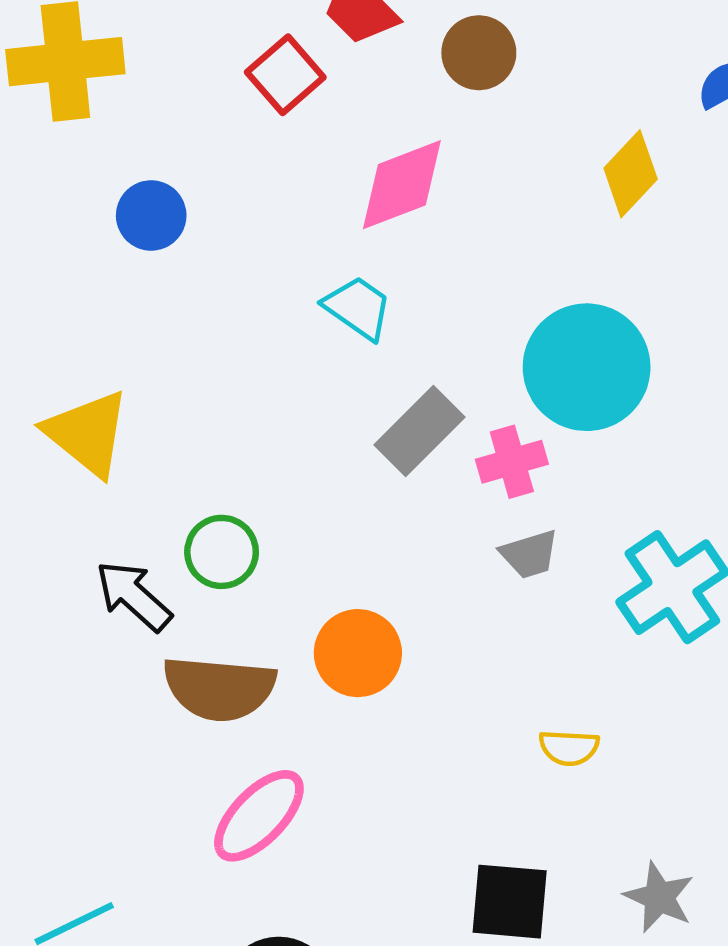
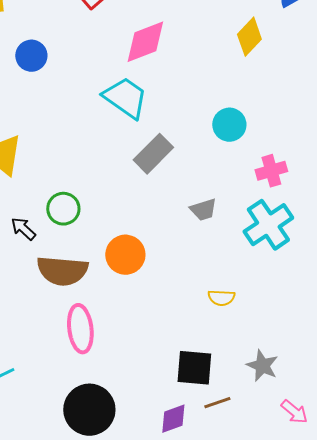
cyan trapezoid: (358, 308) -> (125, 98), size x1.4
cyan circle: (587, 367) -> (229, 125), size x0.6
pink cross: (512, 462) -> (271, 171), moved
black arrow: (134, 596) -> (23, 229), size x0.7
pink ellipse: (259, 816) -> (80, 329), turned -51

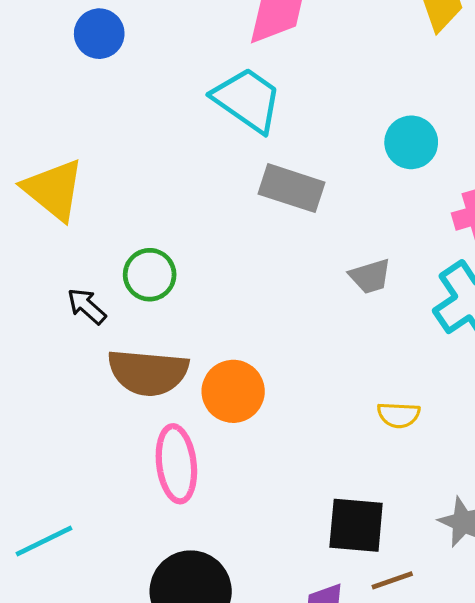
gray rectangle: (153, 154) -> (291, 188), turned 63
orange circle: (125, 255) -> (233, 391), moved

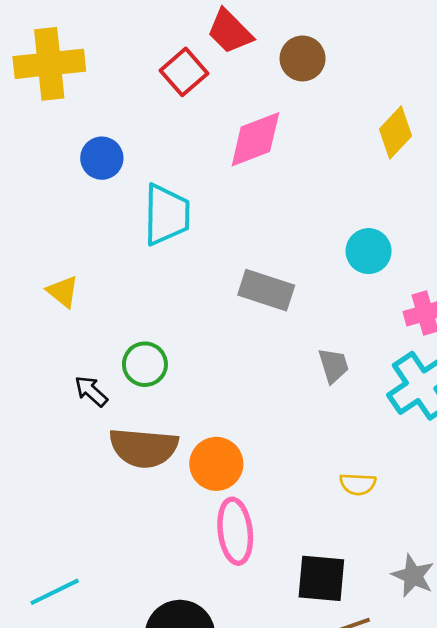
cyan trapezoid: (247, 100) -> (166, 215), moved, turned 56
yellow triangle: (54, 190) -> (63, 291), size x0.6
gray trapezoid: (370, 276) -> (334, 366), turned -90
pink ellipse: (176, 464) -> (235, 531), moved

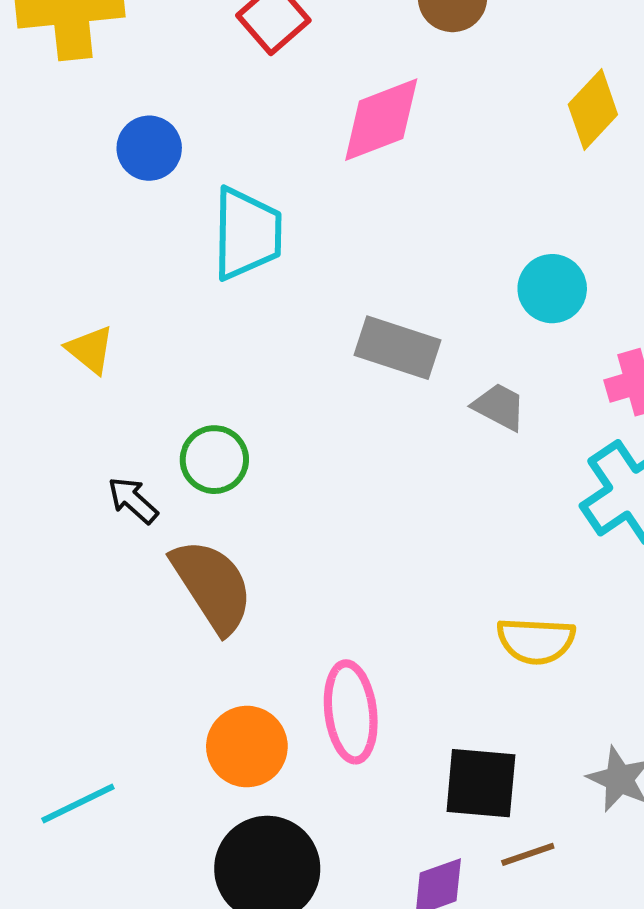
gray trapezoid: (334, 366) -> (499, 407), moved, turned -45
brown semicircle: (144, 448) -> (212, 586), turned -128
orange circle: (216, 464) -> (247, 747), moved
yellow semicircle: (358, 484) -> (536, 641), size x1.4

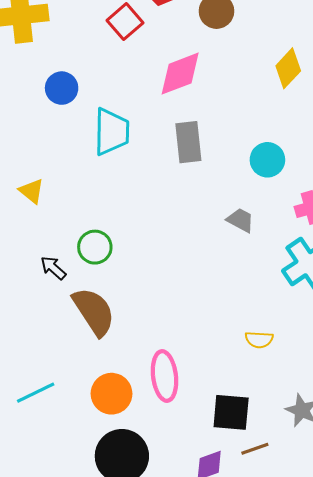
gray rectangle: (398, 348) -> (188, 142), moved, turned 66
yellow semicircle: (536, 641) -> (259, 340), size x0.7
cyan line: (78, 804) -> (36, 393), moved

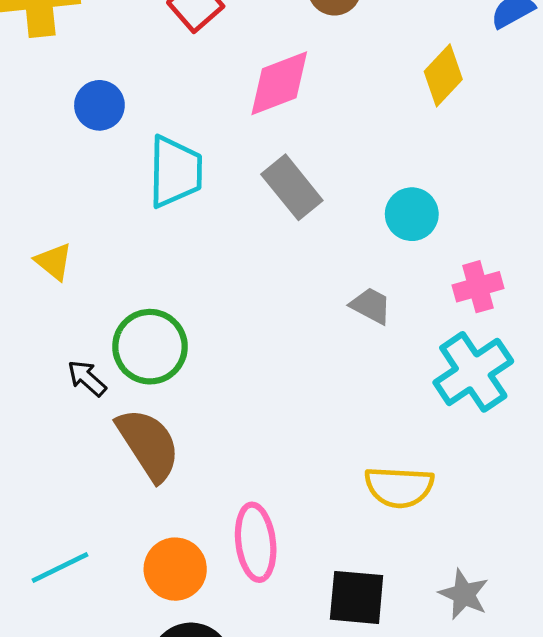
gray rectangle: (188, 142) -> (292, 187), turned -33
green circle: (95, 247) -> (150, 347), size x1.4
yellow semicircle: (259, 340) -> (399, 487), size x1.6

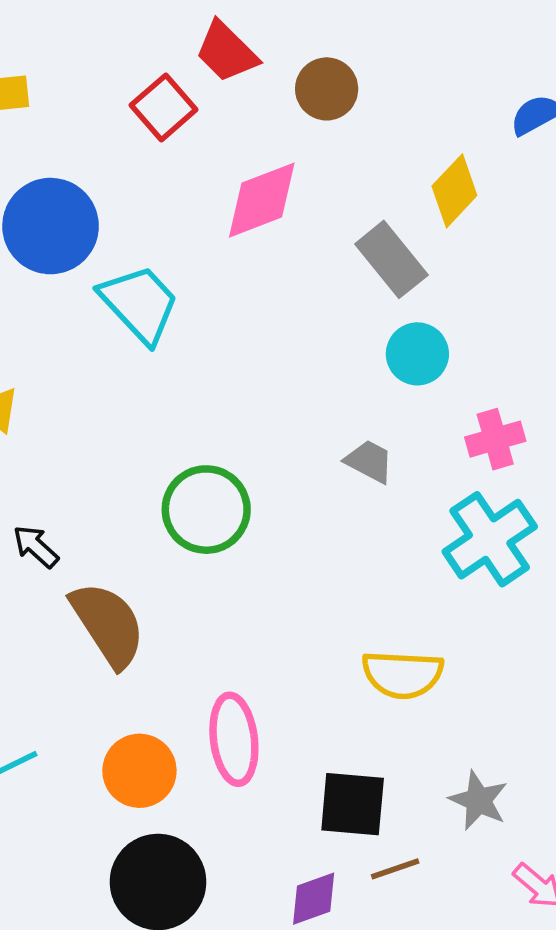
blue circle: (99, 105) -> (51, 226), size x1.6
cyan trapezoid: (175, 172) -> (139, 304), turned -44
gray rectangle: (292, 187) -> (391, 259), moved
green circle: (150, 347) -> (206, 510), moved

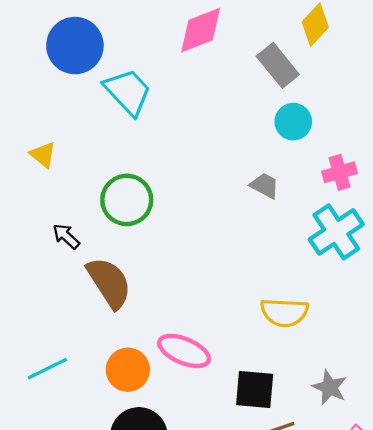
green circle: (206, 510) -> (127, 200), moved
pink ellipse: (234, 739) -> (184, 351), turned -60

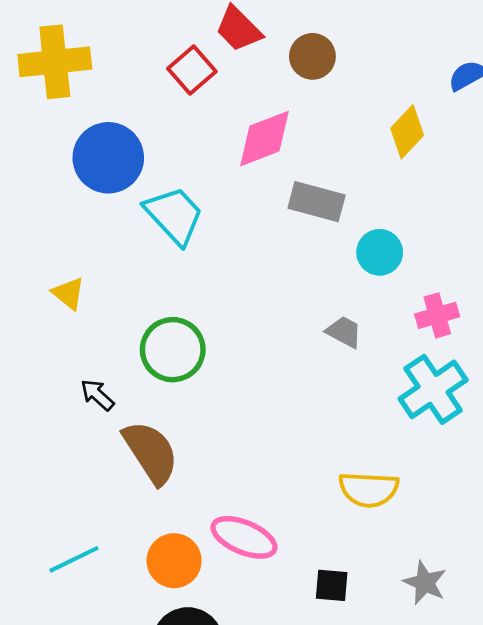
gray rectangle: (278, 65) -> (317, 202), moved, turned -36
black square: (255, 390) -> (332, 585), size x0.7

